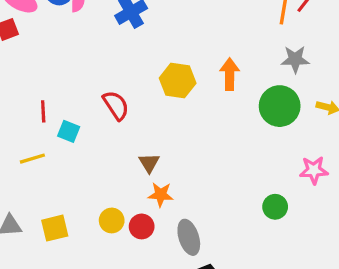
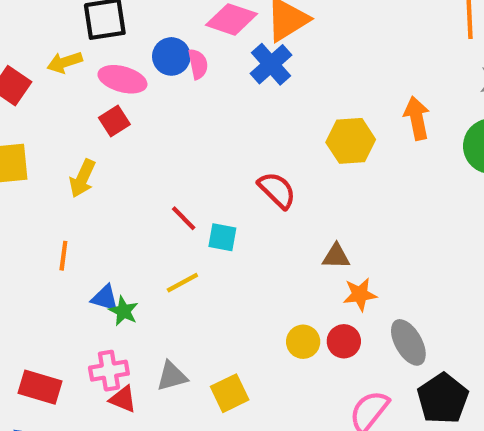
red line: (43, 111) -> (184, 218), turned -30
brown triangle: (149, 163) -> (336, 256), turned -45
yellow square: (55, 228) -> (230, 393), moved

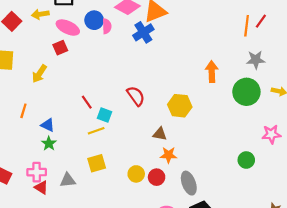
yellow hexagon: (351, 141) -> (180, 106), moved
yellow line: (182, 283) -> (96, 131), moved
blue triangle: (105, 298) -> (48, 125), moved
yellow square: (230, 393) -> (97, 163), moved

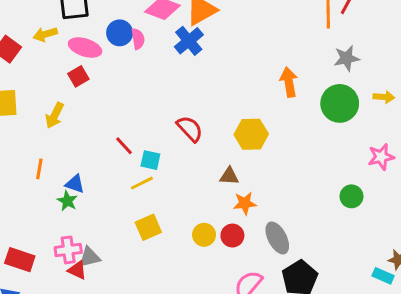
green star: (49, 144) -> (67, 201), moved
gray triangle: (68, 180) -> (90, 257), moved

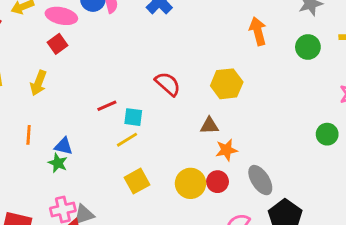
green circle: (340, 103) -> (308, 47), size x0.7
red line: (124, 146) -> (107, 106), turned -66
yellow circle: (204, 235) -> (191, 183), size x1.4

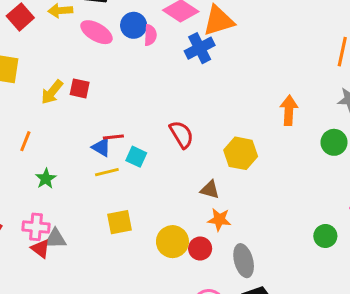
red square: (58, 44) -> (80, 88), moved, turned 30
yellow line: (127, 140) -> (107, 172), moved
blue triangle: (64, 146) -> (101, 147), moved

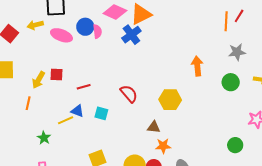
red line: (113, 137) -> (84, 87), moved
orange line: (25, 141) -> (28, 103), moved
yellow line: (107, 172) -> (66, 120), moved

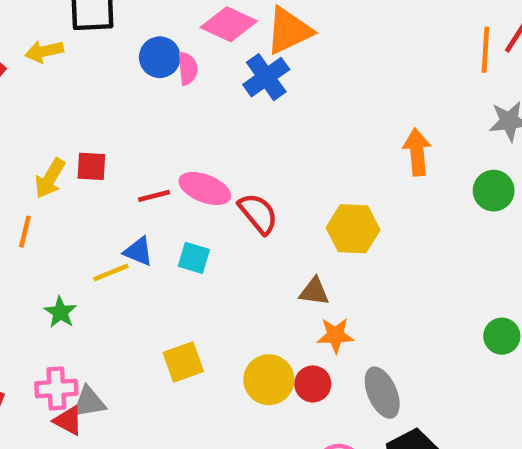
pink ellipse: (61, 35) -> (205, 189), moved

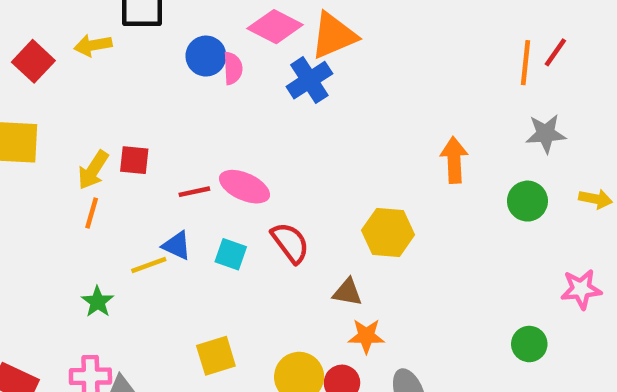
red semicircle: (258, 213) -> (290, 243), moved
orange line: (25, 232) -> (92, 213), moved

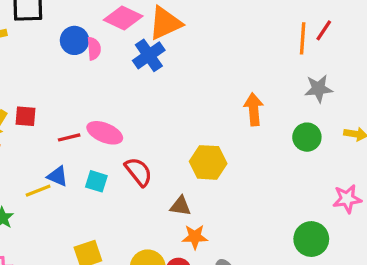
green circle: (529, 344) -> (311, 239), size x1.4

